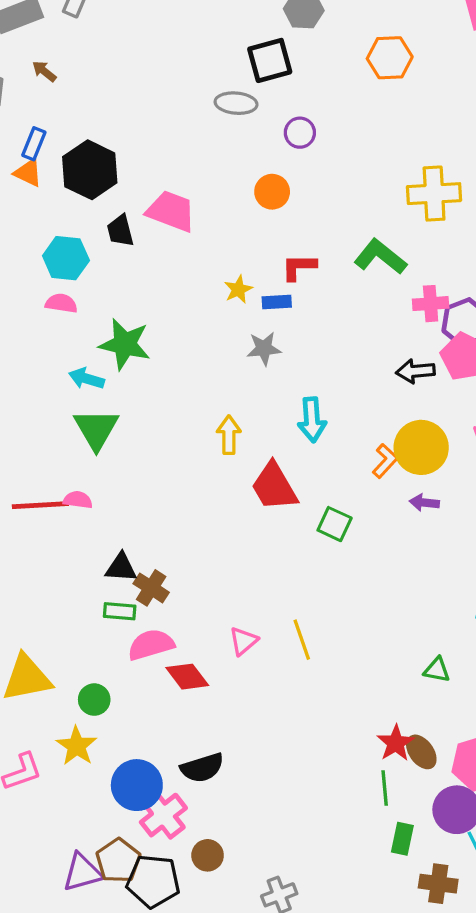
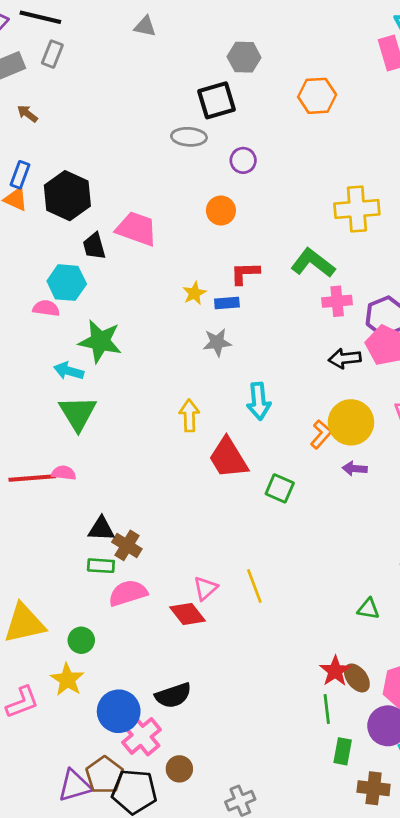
cyan hexagon: (66, 258) -> (67, 283), moved
pink cross: (431, 304) -> (337, 301), moved
red diamond: (187, 677) -> (188, 614), moved

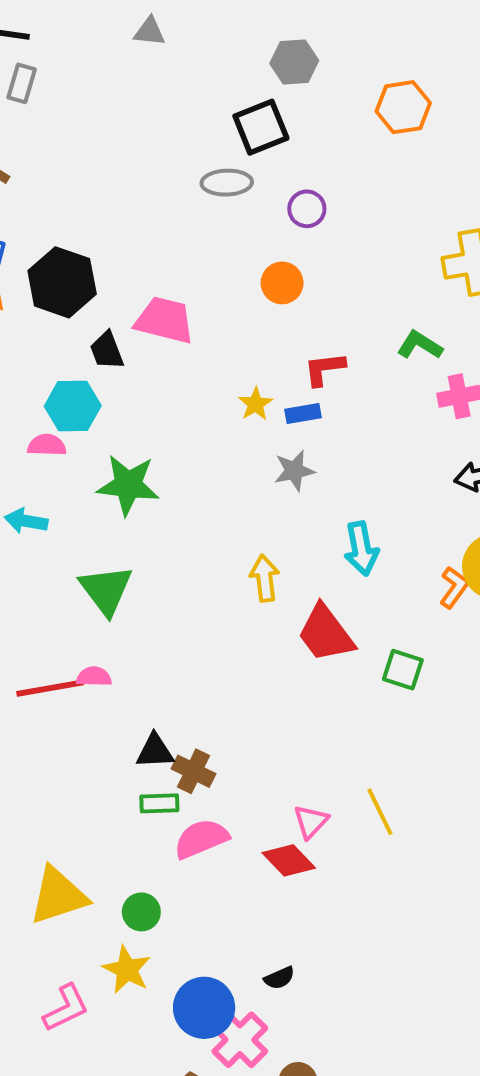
green L-shape: (313, 263) -> (420, 345), size x0.7
cyan arrow: (69, 371) -> (26, 521), moved
black semicircle: (173, 695) -> (279, 978), size x0.6

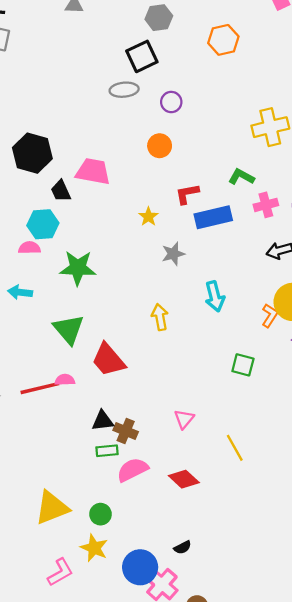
blue rectangle: (303, 413) -> (213, 217), moved, size x1.8
red trapezoid: (326, 633) -> (108, 360), moved
pink triangle: (311, 822) -> (184, 419), moved

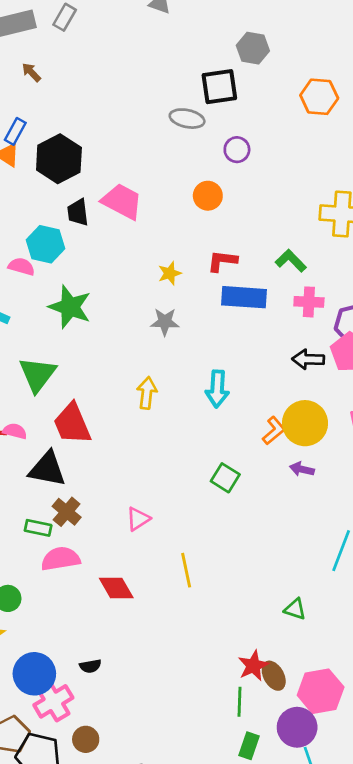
gray star: (173, 254) -> (165, 322), moved
black triangle: (103, 421) -> (47, 469), moved, size x1.4

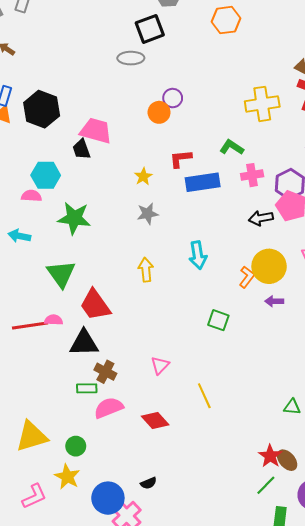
purple circle: (237, 150) -> (173, 98), moved
black trapezoid: (78, 212) -> (81, 149), moved
green line: (239, 702) -> (266, 485), turned 55

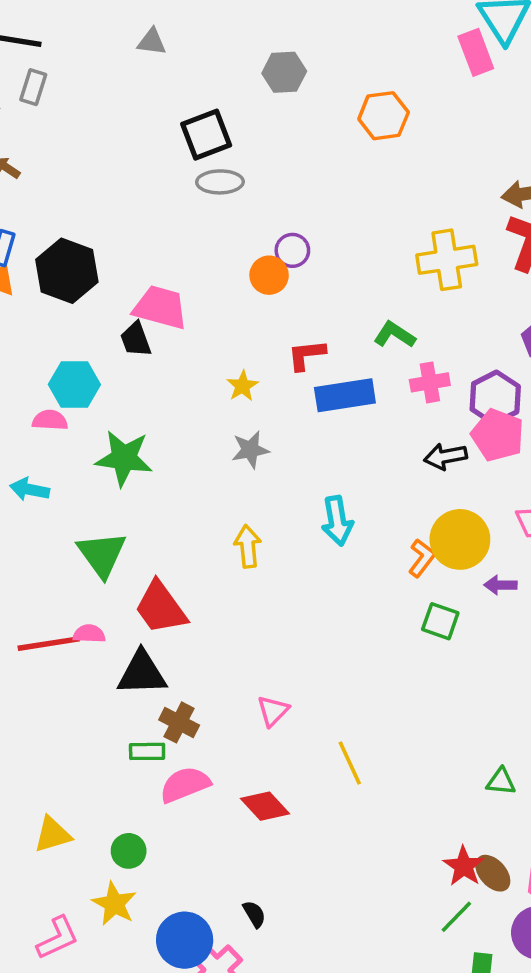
black square: (150, 29) -> (206, 135), moved
purple arrow: (274, 301) -> (500, 585), moved
green square: (218, 320) -> (440, 621), moved
yellow triangle: (32, 436) -> (52, 835), size x0.7
black semicircle: (149, 483) -> (254, 914), turned -98

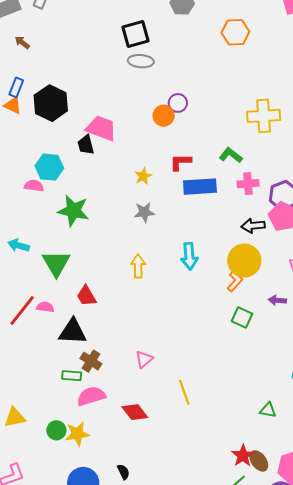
cyan arrow: (30, 489) -> (19, 245), moved
yellow circle: (460, 539) -> (244, 261), moved
red trapezoid: (161, 608) -> (86, 296), size x0.7
red line: (49, 644) -> (22, 311), turned -48
yellow star: (114, 904) -> (77, 434), moved, turned 30

